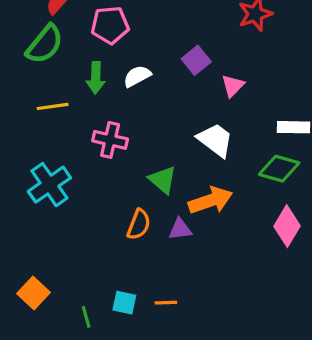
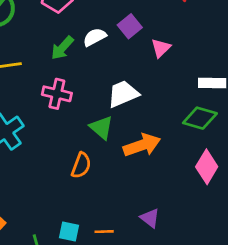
white semicircle: (137, 76) -> (95, 37), moved
green arrow: (96, 78) -> (62, 48), moved, turned 40
white trapezoid: (215, 140) -> (123, 94), moved, turned -60
purple triangle: (180, 229) -> (150, 218), moved, turned 45

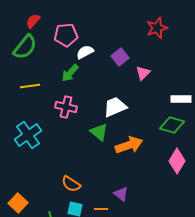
white semicircle: (95, 37) -> (85, 52), moved
orange semicircle: (81, 165) -> (71, 184), moved, turned 102
purple triangle: (150, 218) -> (121, 194), moved

